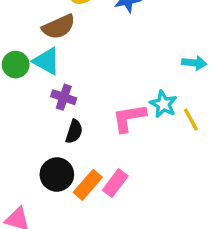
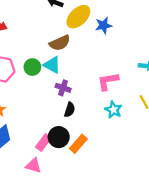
cyan star: (163, 104) -> (113, 110), moved
pink L-shape: (129, 118) -> (108, 81), moved
pink rectangle: (115, 183) -> (43, 143), moved

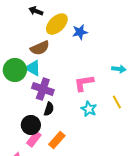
green circle: (32, 67) -> (15, 70), size x1.5
purple cross: (63, 88) -> (43, 89), size x1.5
black circle: (59, 137) -> (31, 125), moved
pink rectangle: (43, 143) -> (34, 139), moved

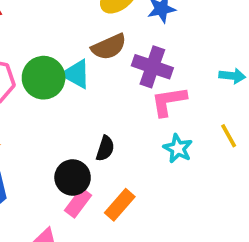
brown semicircle: (40, 48) -> (109, 47), moved
purple cross: (43, 89) -> (152, 67), moved

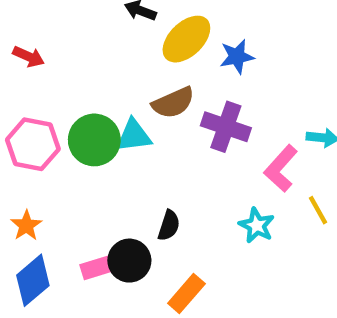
cyan triangle: (76, 74) -> (134, 136), turned -36
pink L-shape: (169, 101) -> (281, 168), moved, turned -39
pink rectangle: (78, 203) -> (99, 267), moved, turned 36

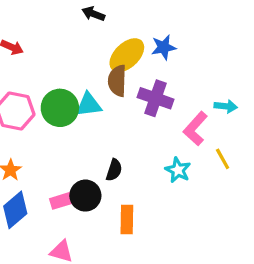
yellow ellipse: (186, 39) -> (127, 55), moved
brown semicircle: (173, 103) -> (117, 81), turned 116
orange rectangle: (186, 293) -> (127, 219), turned -40

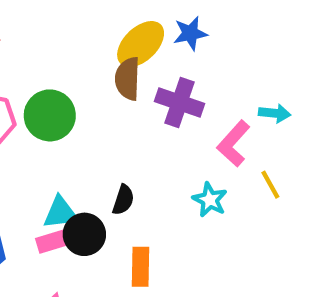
cyan triangle: (89, 105) -> (61, 213), moved

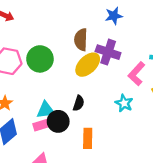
yellow ellipse: (141, 44) -> (88, 65), moved

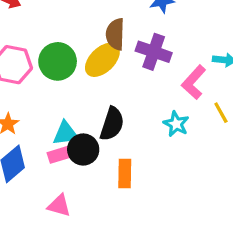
yellow ellipse: (88, 65) -> (102, 60), moved
black semicircle: (79, 103) -> (112, 124), size x1.5

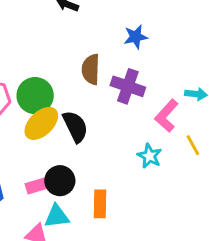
yellow ellipse: (102, 60) -> (41, 123), moved
black semicircle: (112, 124) -> (75, 127), moved, turned -44
cyan triangle: (66, 133) -> (57, 216), moved

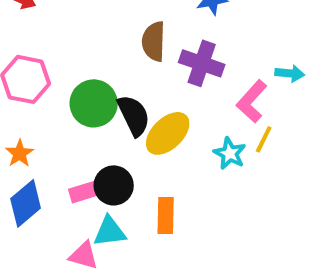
green circle: (35, 96) -> (94, 103), moved
yellow ellipse: (41, 123) -> (168, 133), moved
yellow line: (193, 145) -> (264, 139), moved, turned 55

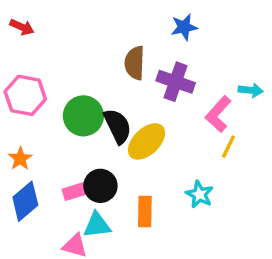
cyan star: (230, 153) -> (199, 194), moved

